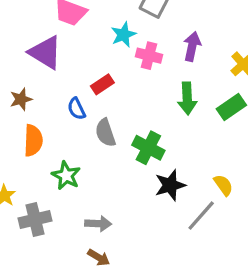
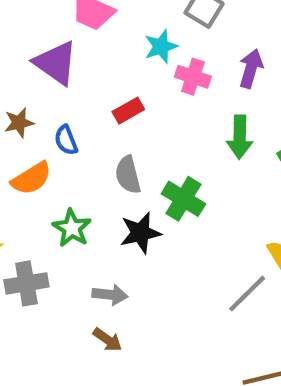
blue semicircle: (76, 109) -> (66, 140), moved
orange semicircle: (33, 140) -> (31, 178), turned 52
black star: (170, 185) -> (140, 233), moved

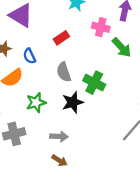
pink cross: (193, 77) -> (101, 27), moved
green arrow: (240, 137) -> (122, 47), turned -40
green star: (72, 228) -> (36, 103), turned 30

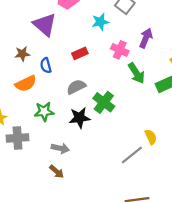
gray semicircle: (64, 72) -> (76, 87), turned 72

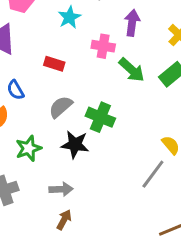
red rectangle: (80, 53) -> (54, 64), turned 56
black star: (80, 118) -> (75, 144), turned 30
brown arrow: (57, 172) -> (64, 220), turned -88

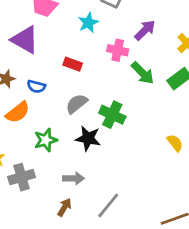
purple arrow: (132, 23) -> (145, 30), turned 35
blue semicircle: (15, 90) -> (36, 86), turned -48
gray line: (153, 174) -> (108, 206), moved
brown arrow: (64, 220) -> (64, 207), moved

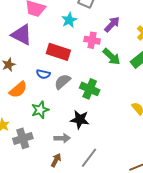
red rectangle: (73, 64) -> (58, 52), size x1.6
blue semicircle: (36, 86) -> (43, 74), moved
black star: (88, 138) -> (80, 120), moved

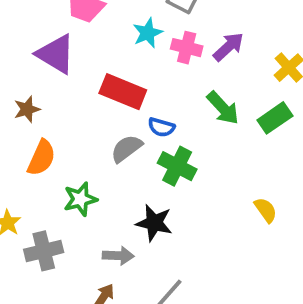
pink cross: (92, 40) -> (187, 48), moved
blue semicircle: (43, 74) -> (161, 127), moved
orange semicircle: (18, 90) -> (41, 158), turned -30

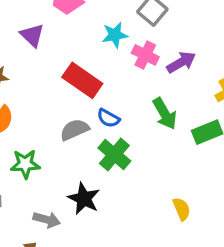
purple triangle: (56, 54) -> (32, 35), size x0.7

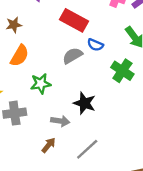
green cross: (114, 155) -> (122, 71), moved

